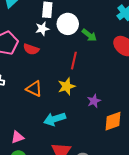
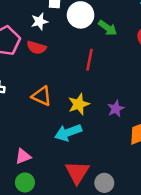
white star: (42, 29) -> (39, 21), moved
yellow star: (66, 86) -> (79, 104), moved

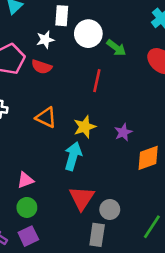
cyan arrow: (68, 132) -> (73, 156), turned 125

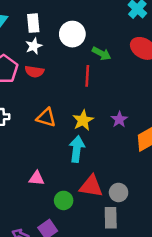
white rectangle: (62, 16) -> (33, 23), moved
green arrow: (116, 48) -> (101, 54), moved
pink triangle: (25, 180) -> (37, 178), turned 35
red triangle: (82, 198) -> (91, 186), turned -45
green circle: (27, 207) -> (64, 200), moved

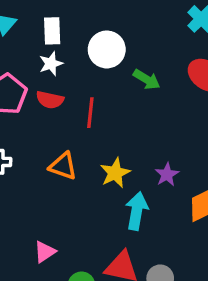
red line: (87, 76) -> (90, 113), moved
cyan arrow: (77, 149) -> (137, 211), moved
pink triangle: (37, 178) -> (45, 252), turned -42

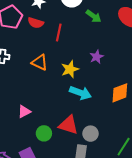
purple star: (167, 174) -> (97, 57), moved
cyan arrow: (137, 211) -> (80, 93), turned 95

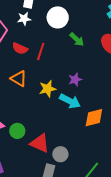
red semicircle: (36, 23) -> (20, 48), moved
cyan arrow: (80, 93) -> (70, 101), moved
green circle: (44, 133) -> (17, 131), moved

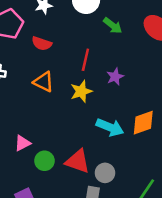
red line: (41, 51) -> (85, 60), moved
cyan arrow: (70, 101) -> (110, 127), moved
green circle: (17, 131) -> (44, 161), moved

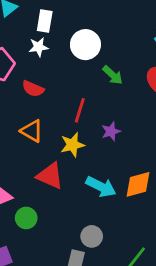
red triangle: (78, 161) -> (50, 176), moved

